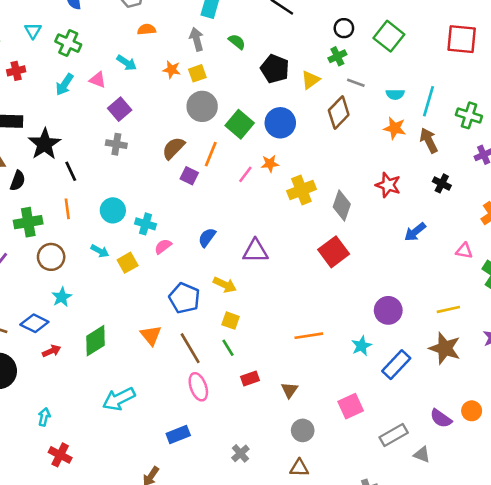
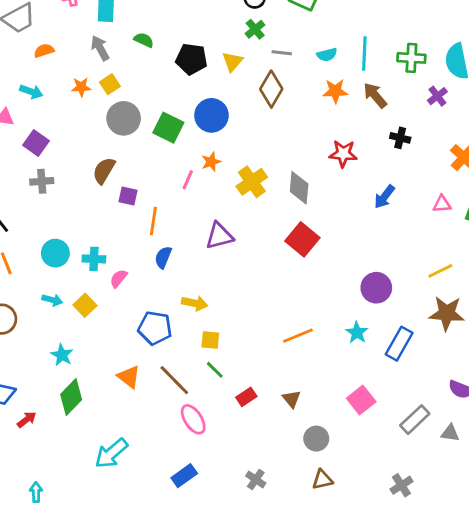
orange line: (211, 154) -> (153, 221), moved
purple triangle: (255, 251) -> (219, 236), moved
cyan star: (62, 297) -> (62, 355), moved

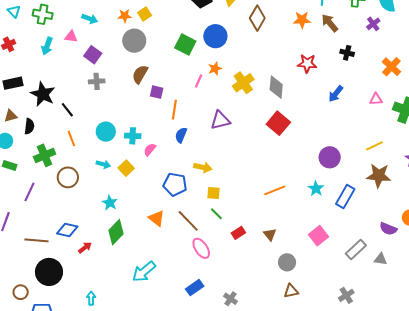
gray circle: (124, 118) -> (134, 41), moved
gray cross: (256, 479) -> (231, 299), moved

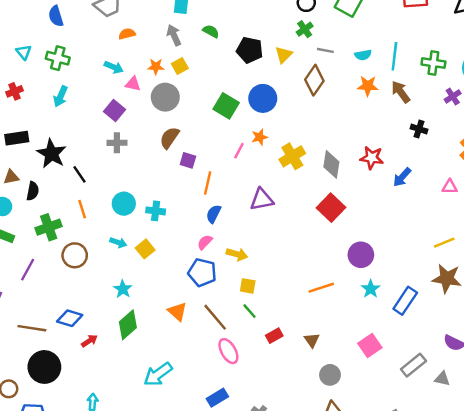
pink triangle: (71, 37) -> (133, 84), moved
red star: (307, 64) -> (372, 158), moved
pink semicircle: (150, 150) -> (205, 242), moved
purple circle: (330, 157) -> (361, 255), moved

